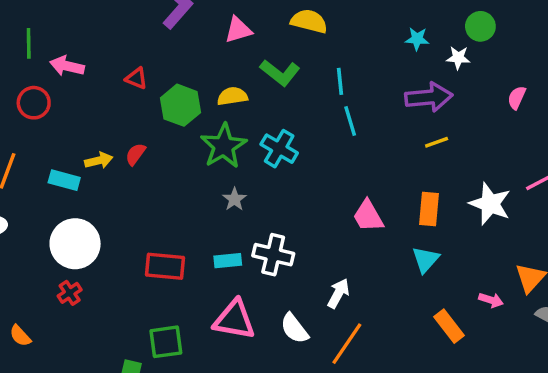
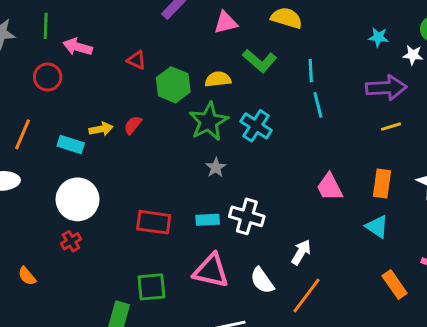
cyan triangle: (426, 260) -> (377, 227), turned -40

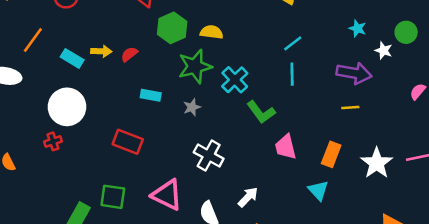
green L-shape: (260, 61) -> (261, 112), moved
cyan line: (311, 71) -> (293, 43), turned 42
cyan rectangle: (208, 220) -> (151, 95), moved

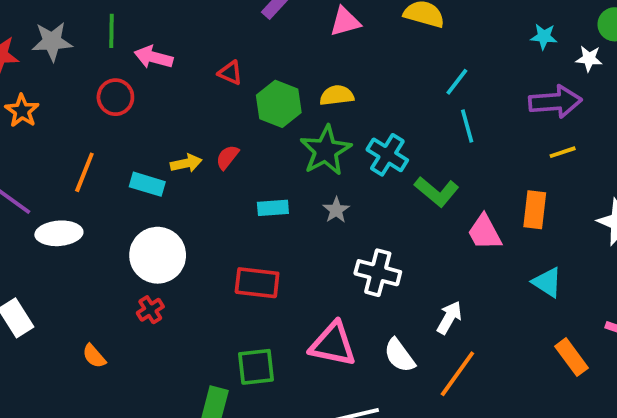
orange rectangle: (331, 154) -> (535, 210), moved

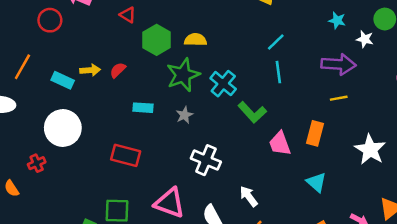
red cross: (150, 310) -> (37, 163), moved
white arrow: (449, 318) -> (249, 196), turned -75

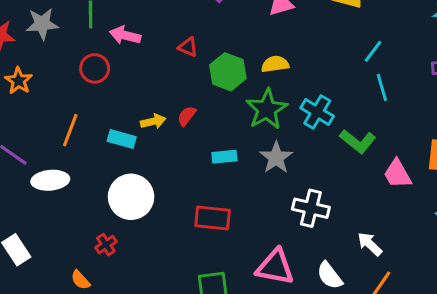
gray star: (184, 115) -> (276, 158), size x1.5

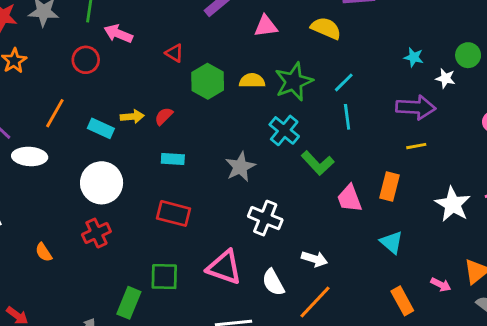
green star: (267, 109) -> (294, 82), moved
cyan rectangle: (224, 157) -> (173, 159), moved
white arrow: (370, 244) -> (314, 259), turned 145
red cross: (106, 245) -> (96, 233), moved, size x1.4

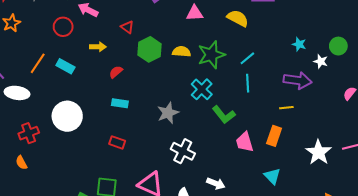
yellow arrow: (132, 117) -> (98, 47), moved
cyan rectangle: (101, 128) -> (65, 66), moved
yellow line: (416, 146) -> (286, 108), moved
red rectangle: (174, 213) -> (117, 142), size x0.7
red cross: (96, 233) -> (29, 133), moved

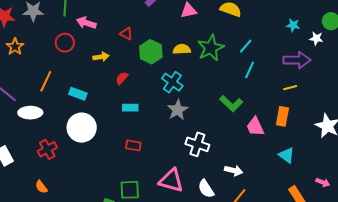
cyan rectangle: (65, 66) -> (78, 94), moved
cyan line: (248, 83) -> (250, 70), turned 36
cyan cross: (202, 89) -> (172, 82), moved
orange semicircle: (21, 163) -> (41, 187), moved

